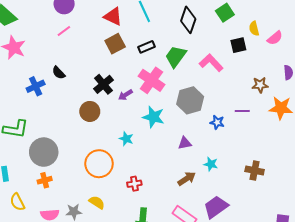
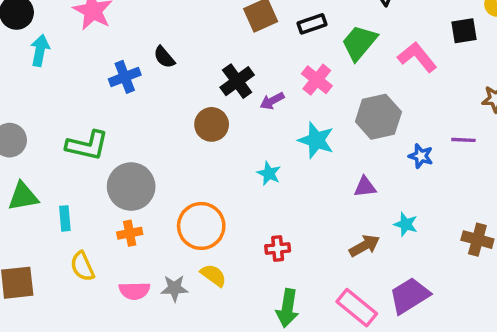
pink cross: (152, 80) -> (317, 80), size x0.7
orange circle: (99, 164) -> (201, 226), moved

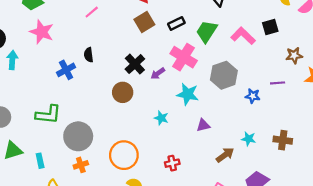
black square: (464, 31) -> (270, 27), moved
black semicircle: (164, 57) -> (89, 55), turned 40
pink cross: (317, 80) -> (184, 57), size x1.4
purple triangle: (365, 187) -> (203, 125), moved
brown cross: (477, 240) -> (283, 140), moved

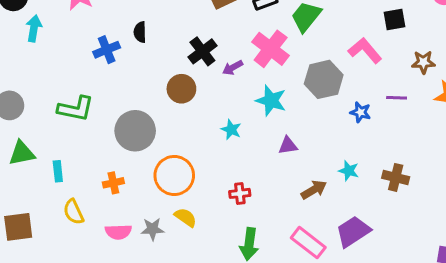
pink L-shape: (243, 36) -> (365, 50), moved
gray circle: (78, 136) -> (135, 131), moved

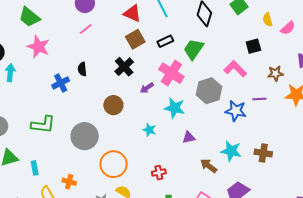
black cross: (202, 51) -> (124, 67), moved
blue star: (360, 112) -> (236, 111), size x1.5
cyan star: (349, 171) -> (231, 151), size x1.5
orange cross: (113, 183) -> (69, 182), moved, turned 32
brown arrow: (314, 190) -> (209, 166), turned -108

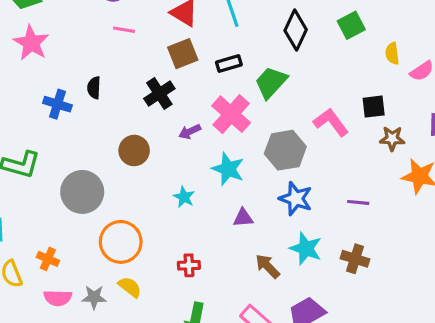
pink line: (86, 29) -> (124, 30), moved, turned 40
black square: (253, 46) -> (374, 107), moved
blue cross: (61, 83) -> (57, 104), turned 36
purple line: (259, 99) -> (358, 202), moved
blue star: (236, 111) -> (296, 199), moved

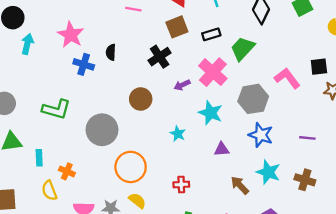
pink star: (31, 43) -> (71, 35), moved
orange cross: (48, 259) -> (67, 171), moved

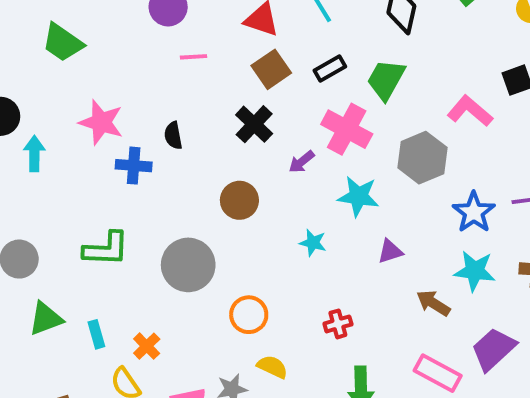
blue star: (261, 135) -> (474, 212), moved, turned 30
orange circle: (131, 167) -> (249, 315), size x0.7
orange cross: (67, 171) -> (147, 346), turned 35

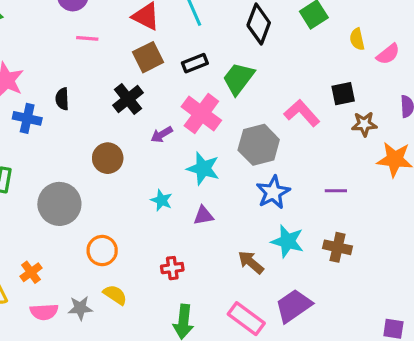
blue star: (474, 212) -> (273, 192), moved
purple triangle: (390, 251) -> (203, 216), moved
orange cross: (147, 346) -> (31, 272), moved

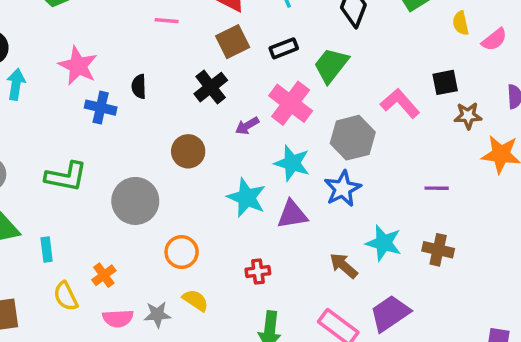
blue star: (273, 192) -> (343, 189), moved
cyan star: (161, 200) -> (247, 198), size x1.6
purple triangle: (203, 216) -> (292, 214), size x1.4

